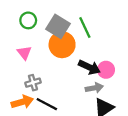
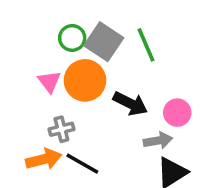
green circle: (28, 20) -> (72, 38), moved
orange circle: (62, 45) -> (85, 80), moved
black arrow: (89, 67) -> (130, 104), moved

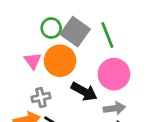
black arrow: (130, 104) -> (84, 92), moved
pink circle: (177, 113) -> (114, 74), moved, size x1.5

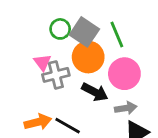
orange circle: (60, 61) -> (88, 57), moved
gray cross: (41, 97) -> (56, 75), moved, size x1.4

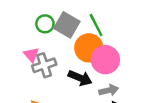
orange circle: (88, 57) -> (89, 48), moved

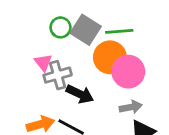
green line: (96, 25) -> (119, 31), turned -70
black arrow: (80, 78) -> (80, 94), moved

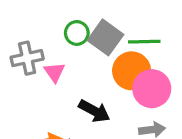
gray cross: (58, 75) -> (27, 58), moved

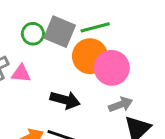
pink triangle: (54, 72) -> (21, 74), turned -36

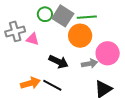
pink circle: (112, 68) -> (108, 53), moved
gray arrow: (121, 105) -> (89, 64), moved

